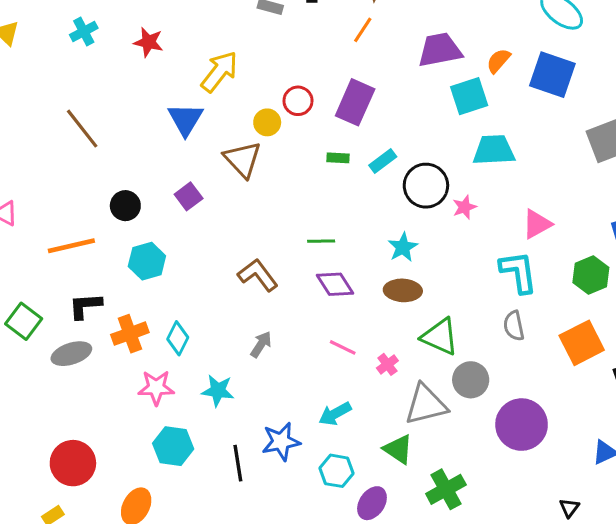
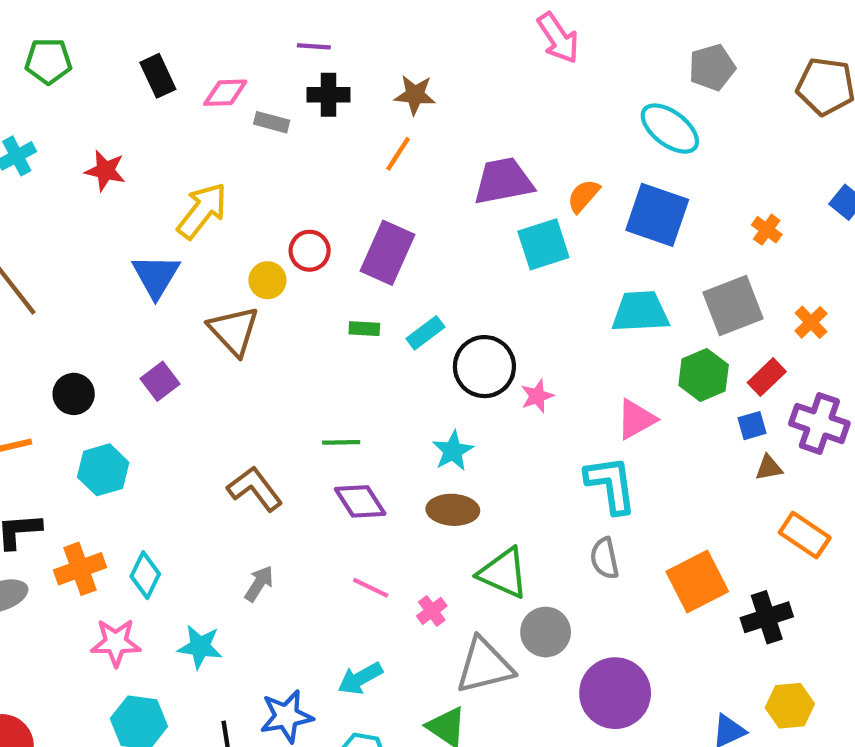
cyan trapezoid: (494, 150) -> (640, 312), moved
green hexagon: (591, 275) -> (704, 375), moved

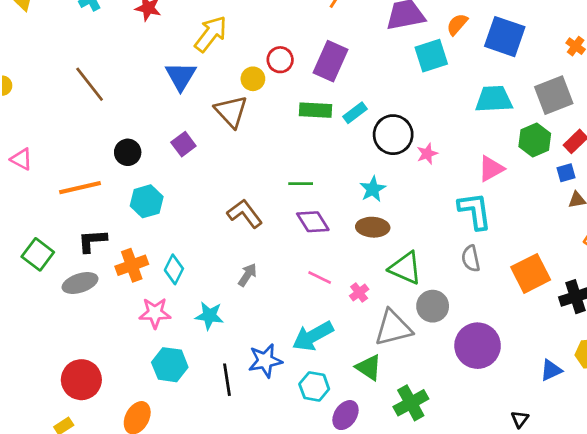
green rectangle: (364, 329) -> (316, 110), size x1.6
cyan arrow: (360, 678) -> (313, 336), size x1.4

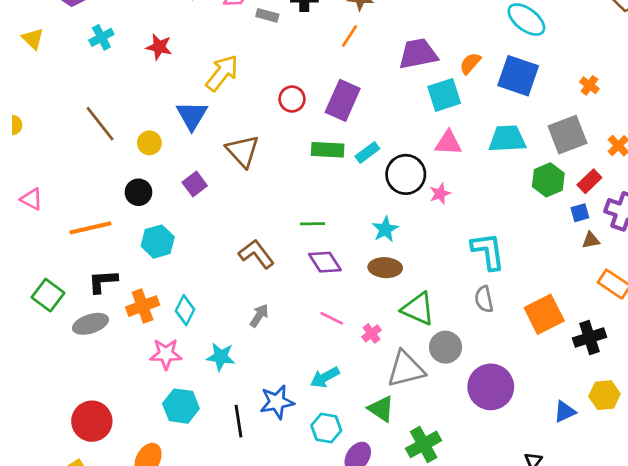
yellow circle: (253, 79) -> (149, 143), moved
pink triangle: (491, 169) -> (448, 143), moved, turned 32
cyan arrow: (313, 336) -> (325, 377), size x0.7

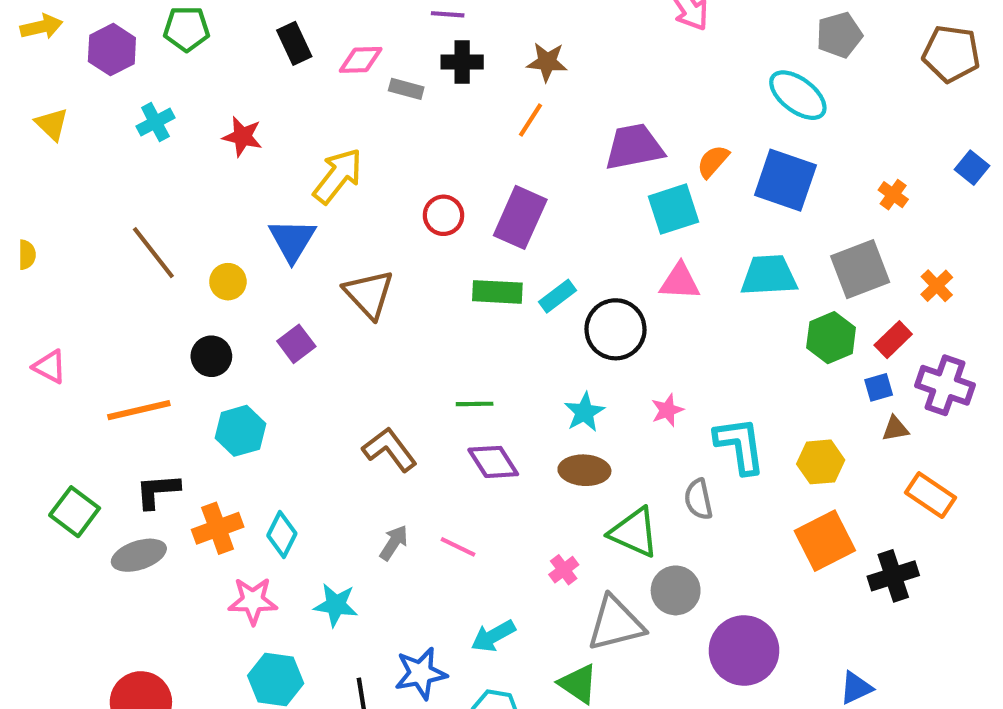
pink star: (440, 194) -> (667, 410), moved
gray semicircle: (484, 299) -> (698, 499), moved
pink line: (332, 318) -> (458, 547), moved
yellow hexagon: (605, 395) -> (821, 462), moved

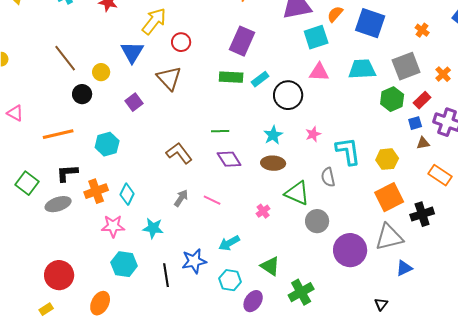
red circle: (443, 215) -> (181, 42), moved
black circle: (211, 356) -> (82, 94), moved
gray triangle: (616, 624) -> (389, 237), moved

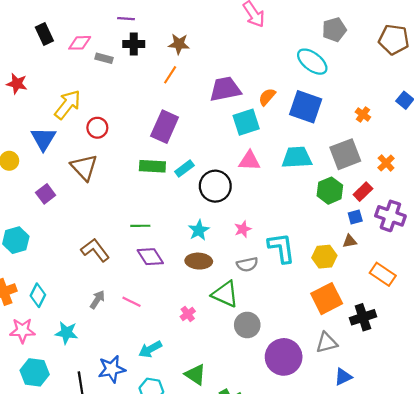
brown triangle: (423, 143) -> (350, 241), moved
gray semicircle: (328, 177) -> (247, 264), moved, turned -90
gray triangle: (389, 237) -> (327, 343), size x0.7

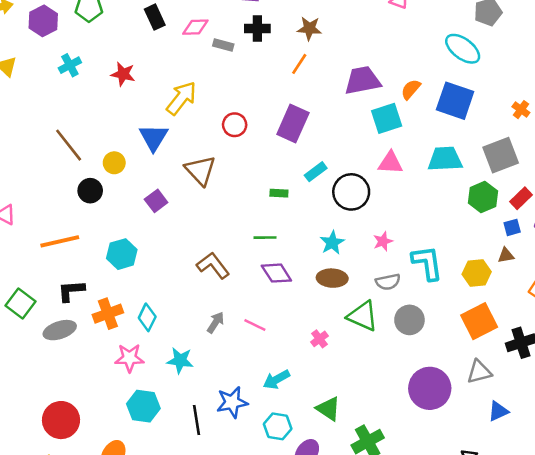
red circle: (97, 128) -> (235, 125), moved
green rectangle: (152, 166) -> (279, 193), moved, size x0.6
gray circle: (247, 325) -> (409, 320), moved

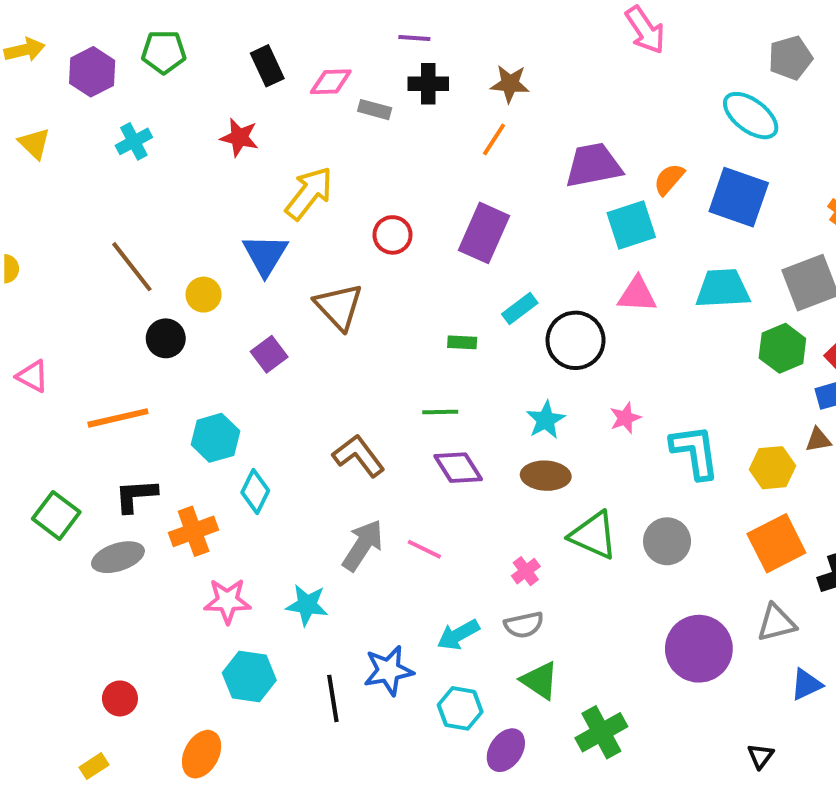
red star: (123, 74) -> (239, 137), moved
gray semicircle: (388, 282) -> (524, 625), moved
cyan diamond: (147, 317) -> (255, 492), moved
gray arrow: (216, 322) -> (363, 545), size x1.5
red circle: (61, 420) -> (120, 698), size x0.6

